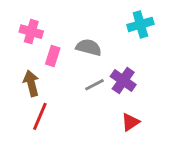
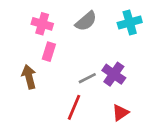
pink cross: (31, 32) -> (42, 24), moved
gray semicircle: (89, 47) -> (86, 21), moved, turned 125
red line: (40, 116) -> (74, 107), moved

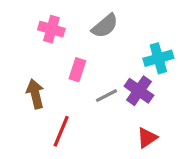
cyan cross: (130, 22) -> (158, 58), moved
pink rectangle: (49, 52) -> (77, 70), moved
red line: (74, 107) -> (61, 131), moved

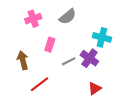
pink cross: (51, 29) -> (33, 19), turned -35
cyan cross: (158, 58) -> (102, 37), turned 30
red line: (61, 131) -> (39, 84), turned 30

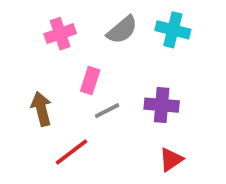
cyan cross: (102, 37) -> (173, 30), moved
purple cross: (89, 58) -> (162, 105), turned -30
gray line: (69, 61) -> (107, 111), moved

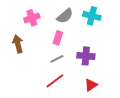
pink rectangle: (90, 81) -> (58, 38), moved
brown arrow: (41, 109) -> (18, 44), moved
red line: (71, 152) -> (55, 81), moved

